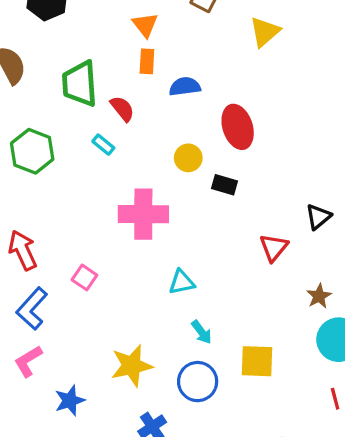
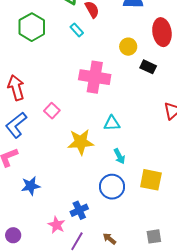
yellow star: (132, 366) -> (81, 142), moved

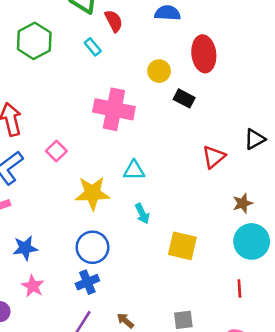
blue circle: (112, 187) -> (92, 247), moved
pink star: (57, 225) -> (33, 286), moved

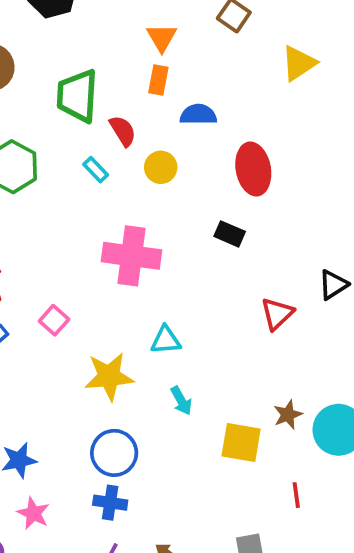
yellow circle: (159, 71) -> (161, 167), moved
brown star: (243, 203) -> (288, 415), moved
blue cross: (87, 282) -> (110, 503), turned 35
red line: (239, 289) -> (296, 495), moved

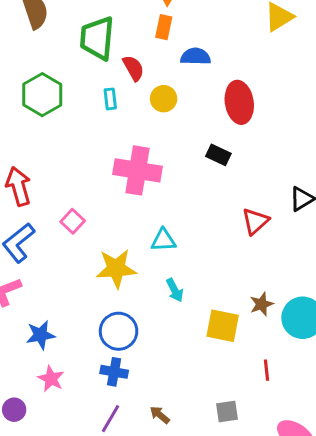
cyan rectangle: (96, 170) -> (110, 99), turned 35

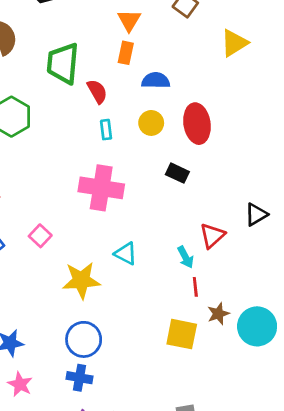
cyan rectangle: (110, 99) -> (106, 130), moved
yellow circle: (164, 99) -> (151, 123), moved
cyan triangle: (163, 240) -> (126, 254), turned 30
cyan arrow: (175, 290) -> (186, 257), moved
red line: (266, 370) -> (195, 287), moved

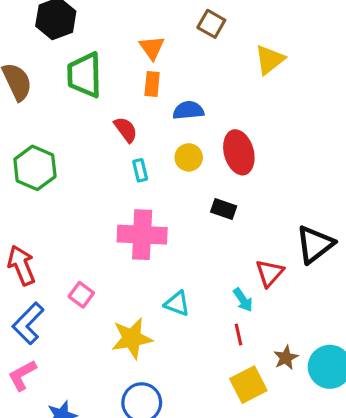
green trapezoid: (63, 63) -> (84, 75), moved
black triangle: (256, 214) -> (315, 244), size x1.5
red line: (195, 287) -> (239, 334), moved
yellow square: (182, 334) -> (248, 385), turned -32

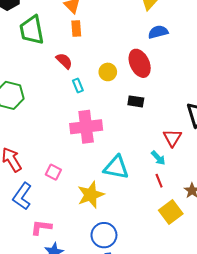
blue semicircle: (188, 110) -> (158, 32), moved
cyan triangle: (177, 303) -> (116, 167), size x1.5
pink L-shape: (22, 375) -> (41, 227), moved, turned 45

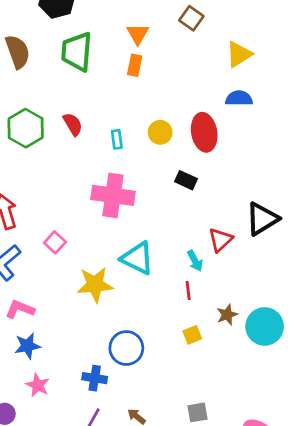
red semicircle: (64, 61) -> (73, 124), moved
yellow square: (171, 212) -> (192, 335), size x0.6
blue circle: (104, 235) -> (126, 348), moved

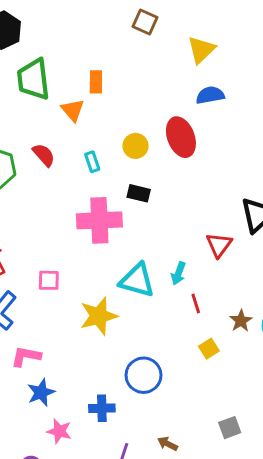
orange triangle: (138, 34) -> (73, 110), moved
black rectangle: (186, 180) -> (139, 193), moved
pink square: (55, 242) -> (49, 280), turned -30
cyan arrow: (195, 261) -> (178, 273), moved, turned 60
blue cross: (95, 378) -> (102, 408), moved

